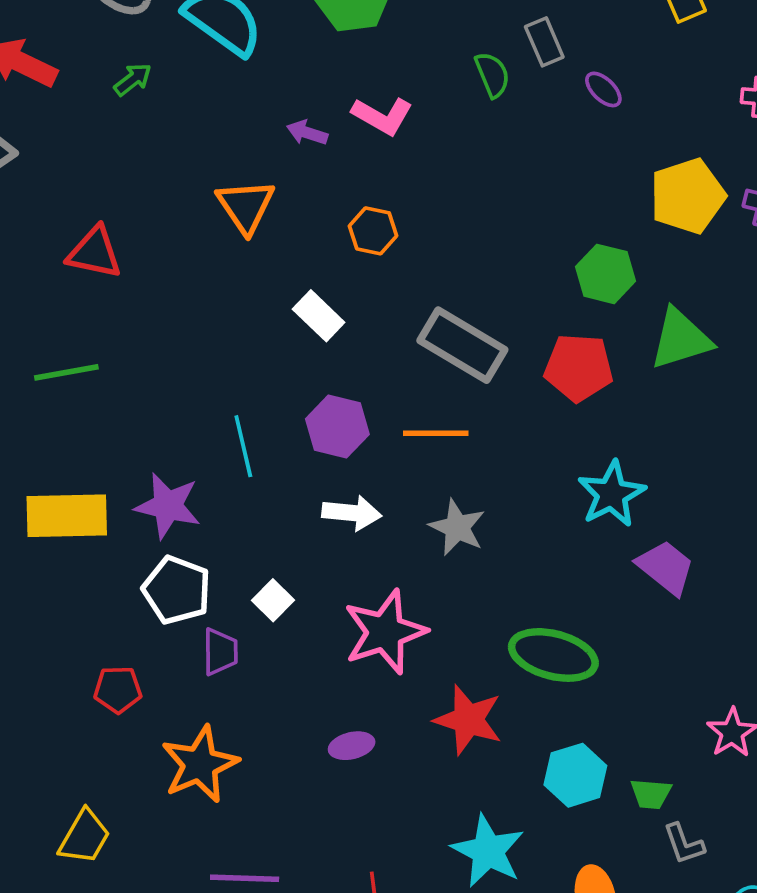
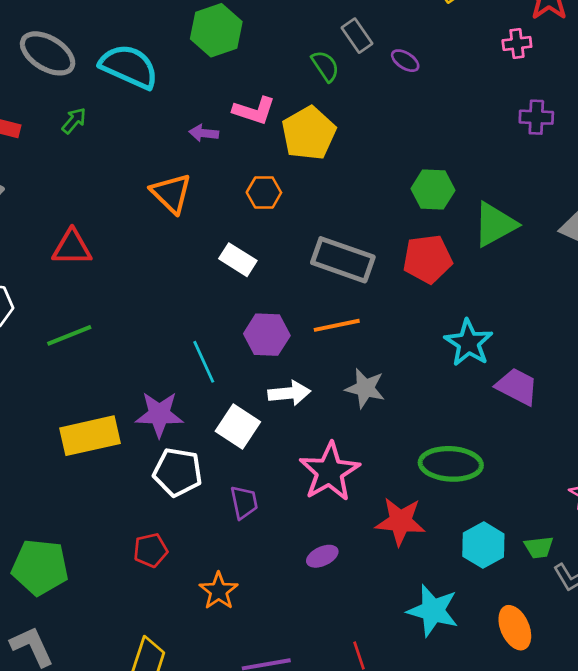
yellow pentagon: (688, 196) -> (309, 133), moved
white square: (273, 600) -> (238, 427), moved, size x1.5
purple trapezoid: (220, 652) -> (244, 502), moved
orange star: (200, 764) -> (219, 591), size x0.7

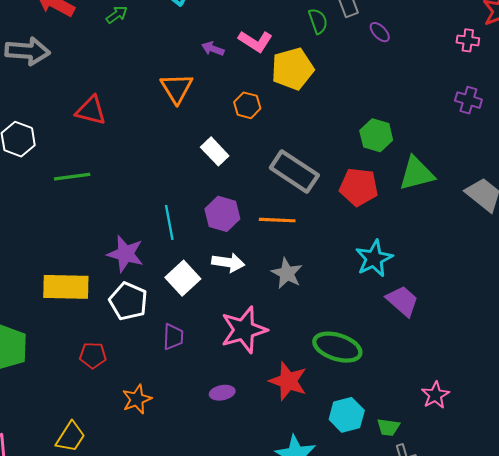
yellow rectangle: (90, 436) -> (66, 287), moved

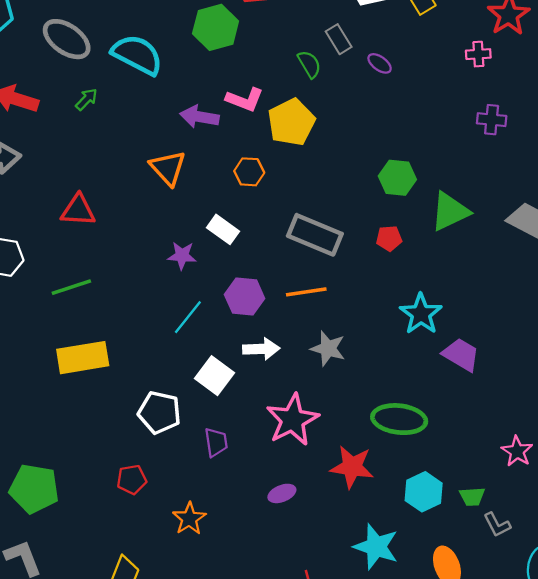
purple arrow: (213, 49) -> (199, 117), size x1.5
red pentagon: (359, 187) -> (389, 238), size x0.6
cyan line: (169, 222) -> (188, 317), turned 60
purple star: (125, 254) -> (182, 256), moved, size x0.7
yellow rectangle: (66, 287) -> (83, 358), moved

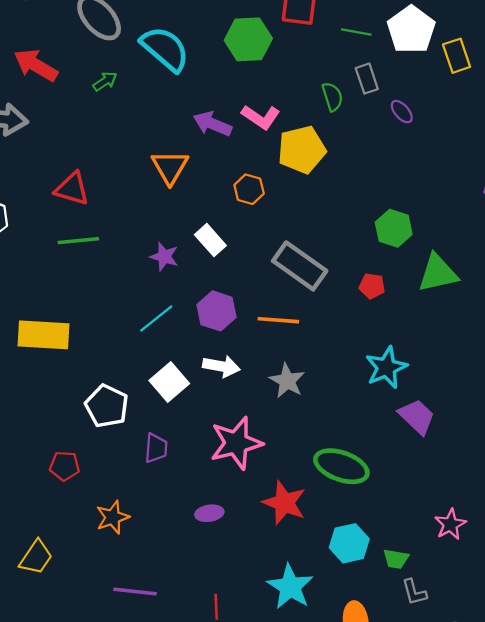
green line: (71, 287) -> (78, 241), moved

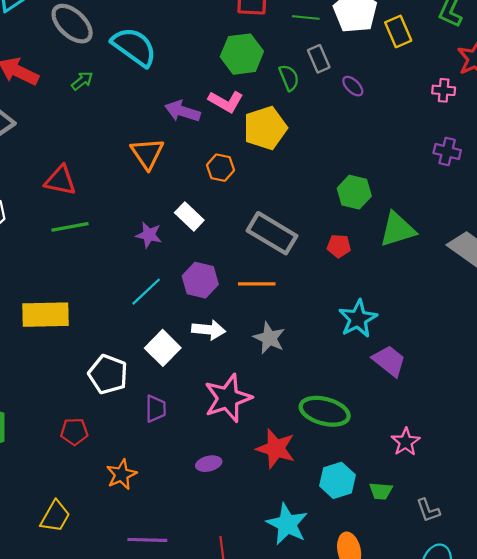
green hexagon: (248, 39) -> (242, 54), moved
pink star: (450, 524) -> (406, 442), moved
gray L-shape: (414, 592) -> (428, 510), moved

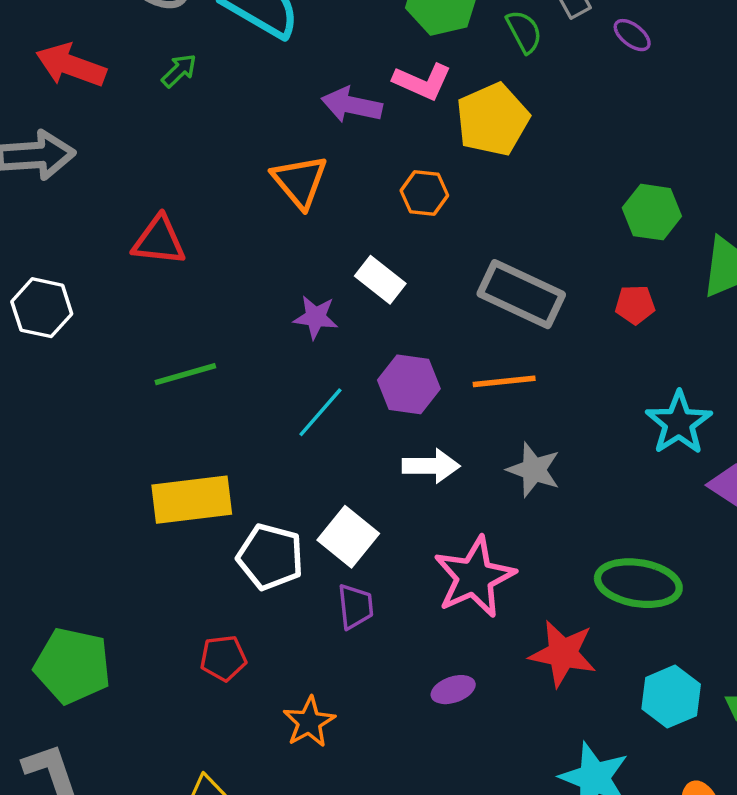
green line: (70, 227) -> (185, 374), moved
yellow rectangle: (45, 315) -> (192, 500), moved
white square: (163, 348) -> (348, 537), moved

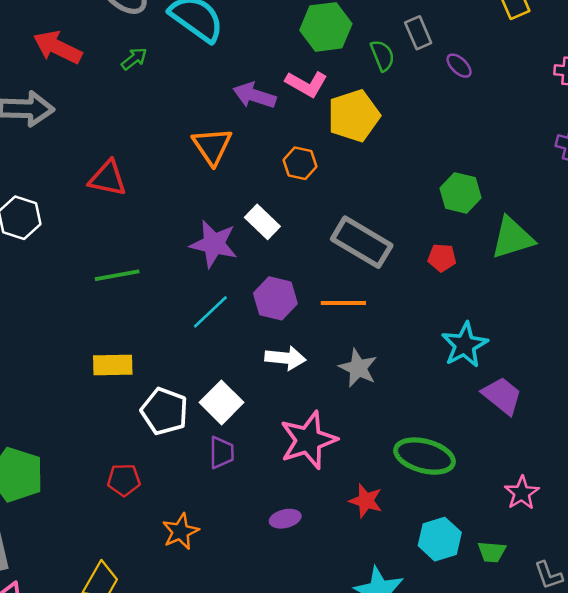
purple star: (316, 317) -> (214, 244), size x1.5
yellow rectangle: (192, 500) -> (113, 365), size x0.7
red star: (563, 653) -> (366, 501), size x0.7

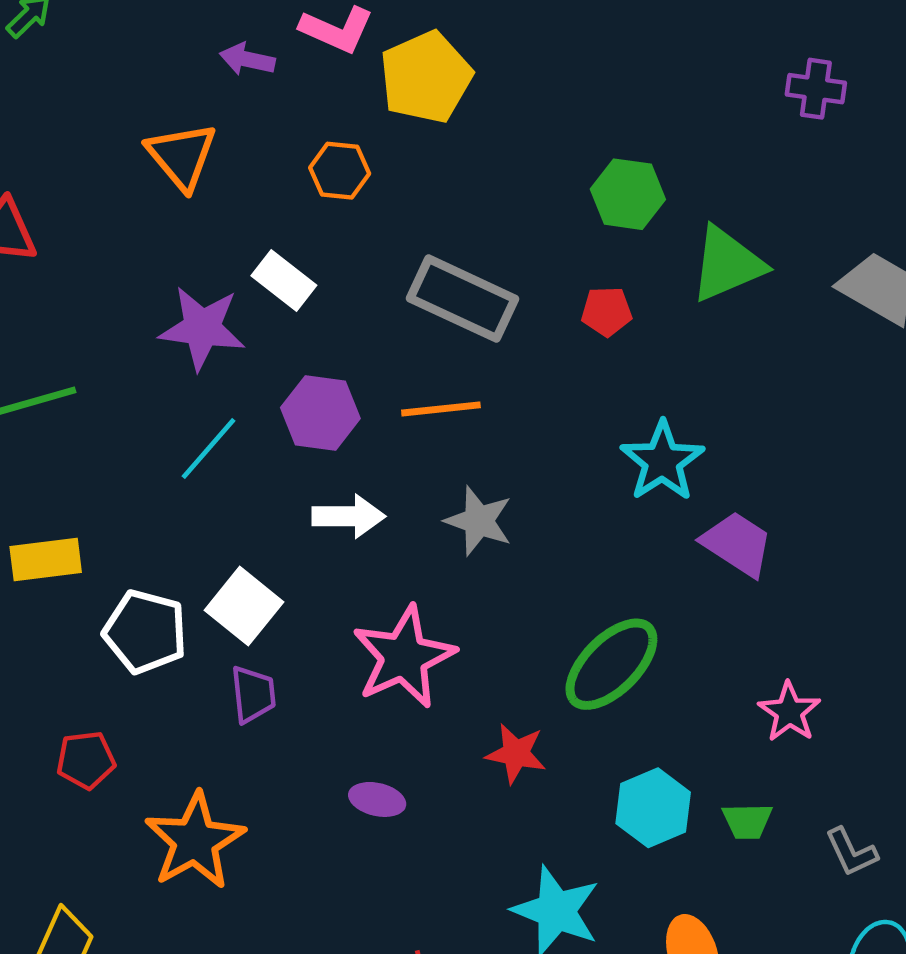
purple arrow: (254, 95) -> (247, 59), size x0.7
green ellipse: (425, 456) -> (611, 664), turned -54
purple ellipse: (285, 519) -> (377, 799), turned 32
orange star: (180, 532) -> (195, 841), size x1.5

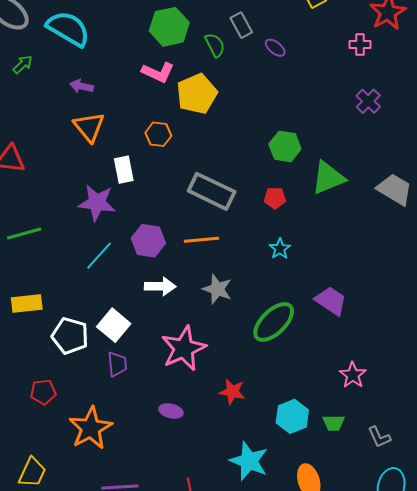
purple arrow: (247, 59) -> (81, 86), moved
purple cross: (816, 89) -> (368, 101), turned 35
white rectangle: (284, 281) -> (124, 170), moved, turned 40
cyan star: (662, 461) -> (280, 249), moved, size x0.6
green ellipse: (611, 664) -> (274, 322), moved

